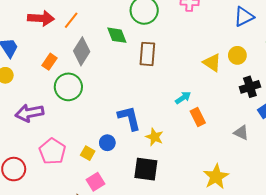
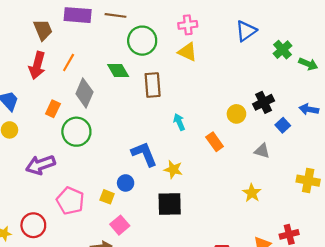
red arrow: (41, 18) -> (37, 65), turned 110
yellow circle: (237, 55) -> (236, 114), moved
yellow triangle: (212, 63) -> (187, 52), moved
cyan arrow: (183, 98) -> (179, 122), moved, turned -70
yellow star: (216, 177) -> (252, 193), moved, size x0.7

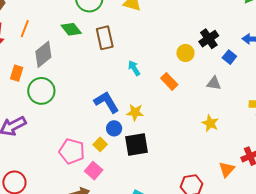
gray diamond: (84, 93) -> (43, 54), turned 36
blue circle: (126, 183) -> (114, 128), moved
yellow square: (107, 197) -> (100, 144), moved, turned 32
pink pentagon: (70, 201) -> (72, 151), moved

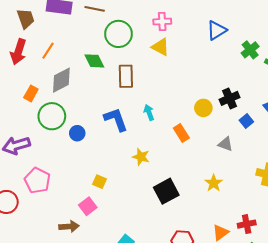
blue L-shape: (106, 102) -> (116, 119), moved
blue circle: (114, 128) -> (77, 133), moved
yellow square: (100, 144) -> (100, 182), turned -32
black square: (136, 144) -> (166, 191), moved, turned -30
pink pentagon: (72, 151) -> (37, 181), moved

